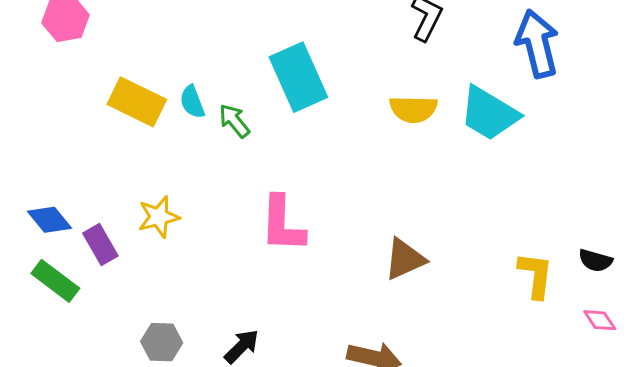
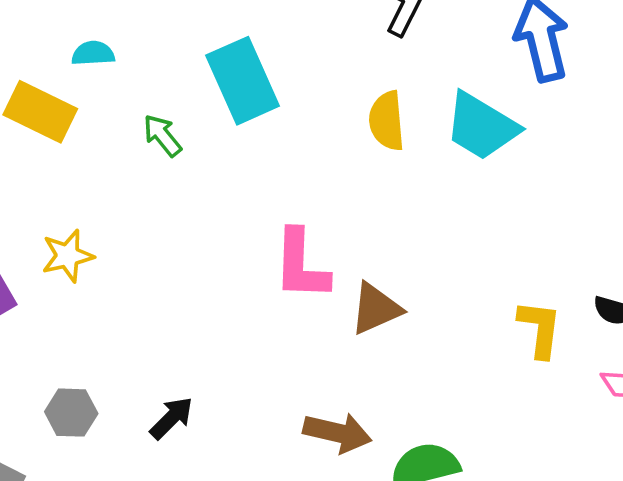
cyan semicircle: (192, 102) -> (93, 53), moved, turned 108
yellow semicircle: (413, 109) -> (387, 121), turned 84
pink L-shape: (282, 224) -> (301, 265), moved

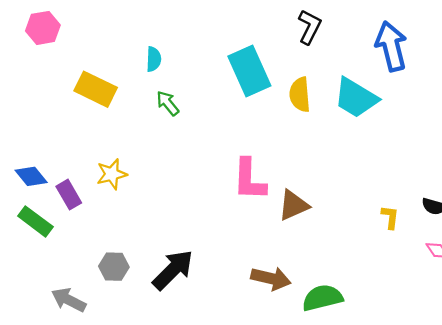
cyan semicircle: (93, 53) -> (154, 59), moved, turned 95
cyan rectangle: (243, 81) -> (249, 71), moved
yellow L-shape: (540, 329) -> (390, 217), size x0.7
black arrow: (171, 418) -> (173, 270), size x1.6

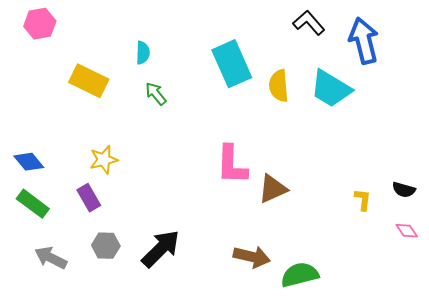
black L-shape: (310, 27) -> (309, 23), moved, turned -68
purple rectangle: (69, 195) -> (89, 198), moved
gray arrow: (69, 300) -> (51, 258), moved

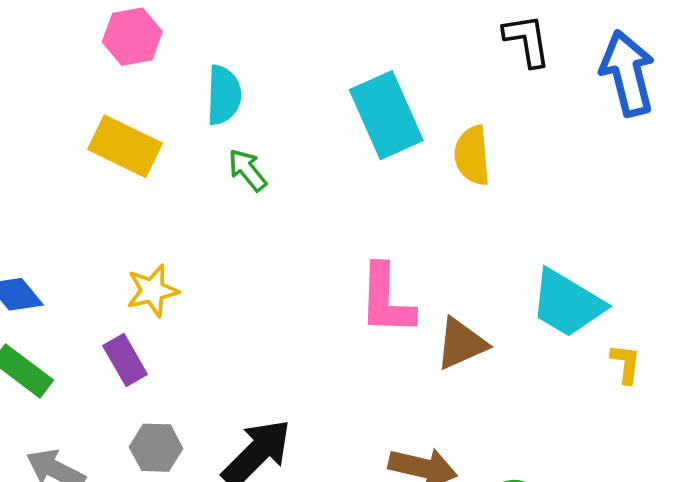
black L-shape: (309, 23) -> (527, 40), turned 32
pink hexagon: (40, 24) -> (132, 37), moved
cyan semicircle: (143, 53) -> (224, 95), size x1.4
cyan trapezoid: (331, 89) -> (567, 303), moved

